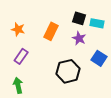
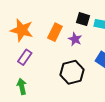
orange star: (18, 29) -> (22, 30), size x1.6
purple star: (79, 38) -> (75, 39), moved

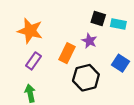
orange rectangle: (55, 32) -> (67, 53), moved

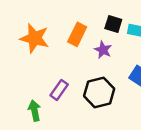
orange rectangle: (67, 53) -> (77, 34), moved
purple rectangle: (33, 61) -> (59, 90), moved

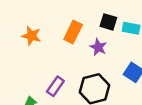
orange star: (35, 38) -> (31, 36), size x0.7

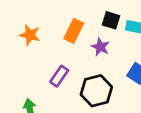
purple rectangle: (55, 86) -> (59, 76), moved

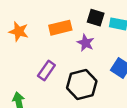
orange rectangle: (74, 31) -> (60, 28), turned 50

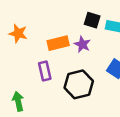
orange rectangle: (60, 28) -> (58, 43), moved
purple rectangle: (46, 71) -> (45, 71), turned -48

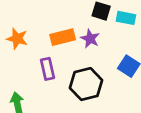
orange star: (18, 33) -> (17, 39), moved

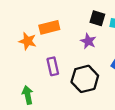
orange rectangle: (63, 37) -> (49, 27), moved

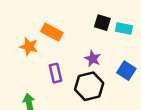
orange rectangle: (49, 27) -> (52, 32), turned 42
purple star: (88, 41) -> (93, 59), moved

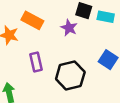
purple star: (93, 59) -> (69, 28), moved

